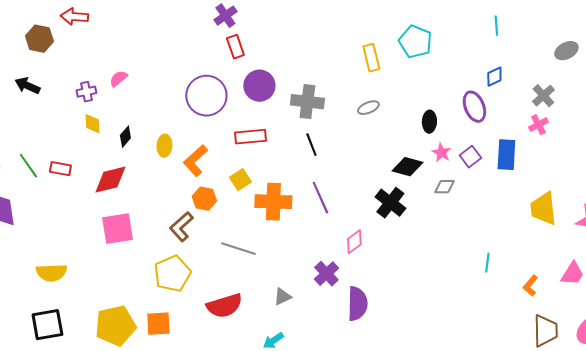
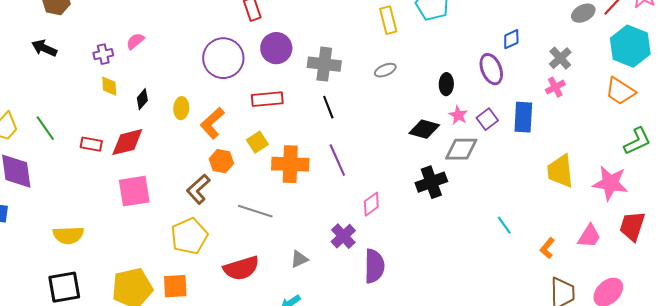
red rectangle: (60, 169) -> (91, 144), moved
gray diamond: (444, 187) -> (461, 149), size x1.6
black cross: (390, 203) -> (431, 182), moved, turned 32
cyan line: (487, 263) -> (504, 225), turned -42

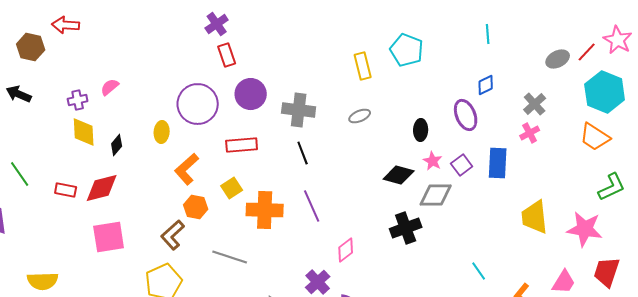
yellow diamond: (109, 86) -> (84, 132), size x1.4
yellow ellipse: (181, 108) -> (162, 132), moved

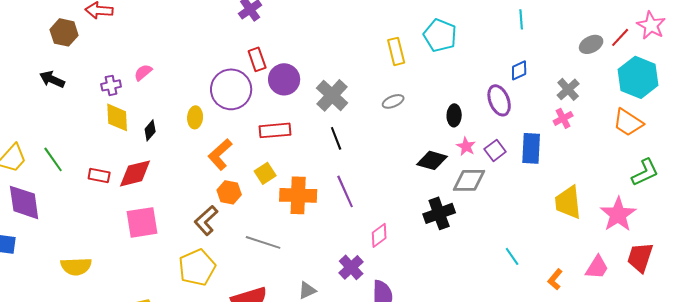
red rectangle: (227, 55) -> (257, 59), moved
gray cross: (299, 110) -> (332, 95), turned 36
pink star: (585, 229) -> (618, 214), turned 30

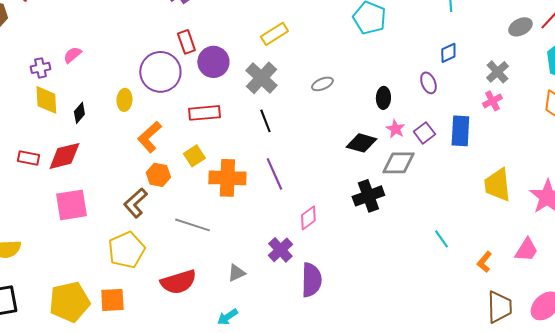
yellow rectangle: (396, 51) -> (274, 34), moved, turned 72
purple ellipse: (499, 100) -> (428, 83), size x0.7

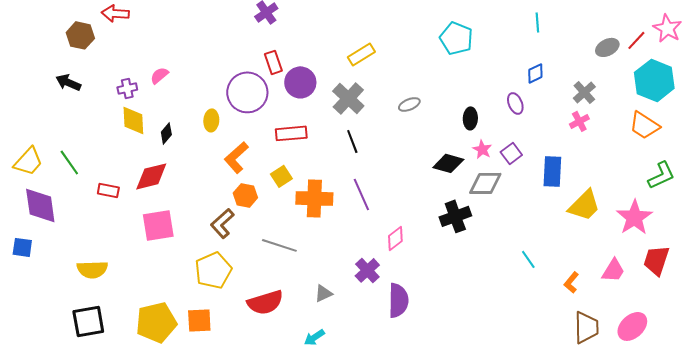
blue rectangle: (460, 131) -> (552, 171), moved
red rectangle: (28, 158) -> (108, 190), moved
yellow trapezoid: (497, 185) -> (584, 205), turned -129

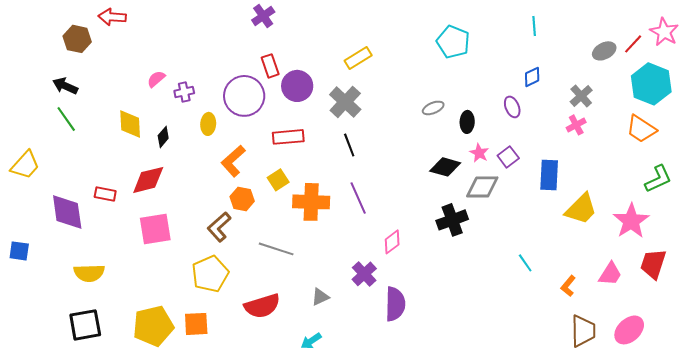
purple cross: (127, 88) -> (184, 92), moved
gray ellipse: (409, 104) -> (433, 108), moved
green line: (69, 162) -> (66, 119), moved
purple diamond: (40, 205) -> (67, 212), moved

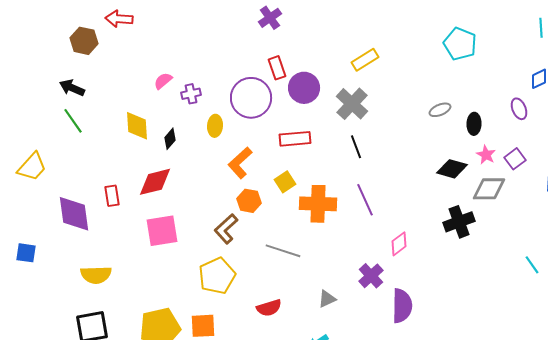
red rectangle: (105, 194) -> (112, 196), turned 70
red semicircle: (262, 306) -> (269, 308), size x0.7

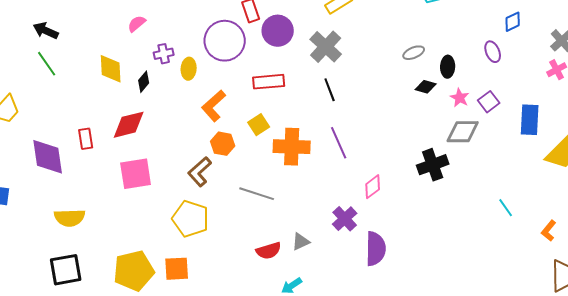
purple cross: (191, 94) -> (164, 54), moved
black diamond: (452, 169) -> (426, 87), moved, size x0.7
yellow pentagon: (217, 276) -> (191, 219), turned -30
red semicircle: (269, 308) -> (269, 251), moved

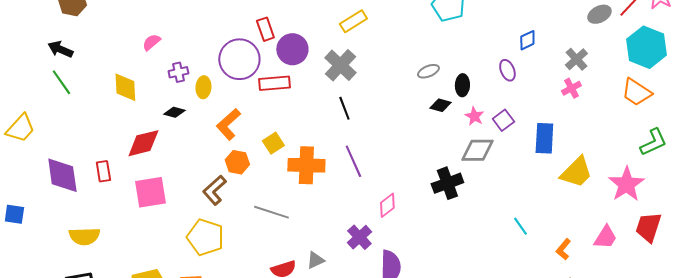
black diamond: (144, 82) -> (174, 112), moved, turned 65
red rectangle: (269, 82) -> (274, 83), moved
red rectangle: (86, 139) -> (103, 171), moved

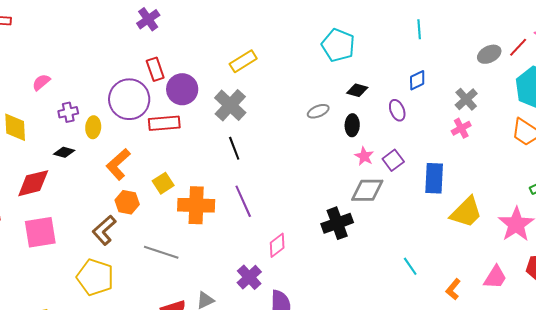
black diamond: (440, 105) -> (357, 90), moved

